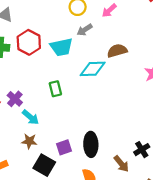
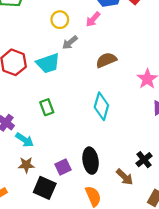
cyan diamond: (93, 69) -> (101, 106), moved, turned -65

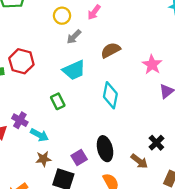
cyan trapezoid: (48, 63) -> (74, 70), moved

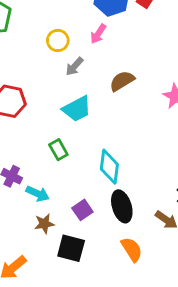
cyan diamond: (110, 95) -> (109, 167), moved
purple square: (79, 157) -> (82, 210), moved

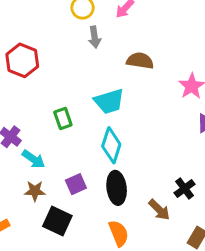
gray arrow: (74, 66) -> (95, 37), turned -60
brown semicircle: (122, 81) -> (140, 61), turned 30
cyan trapezoid: (77, 109) -> (109, 101), moved

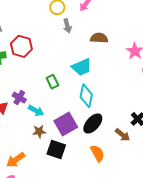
purple square: (76, 184) -> (66, 124), size x1.6
black ellipse: (117, 188) -> (93, 123), turned 55

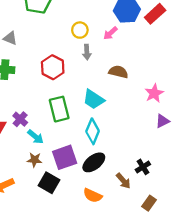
red hexagon: (21, 46) -> (53, 67), moved
cyan trapezoid: (82, 67) -> (94, 99), turned 45
green rectangle: (52, 82) -> (59, 109), size x1.6
orange semicircle: (97, 153) -> (93, 195), turned 132

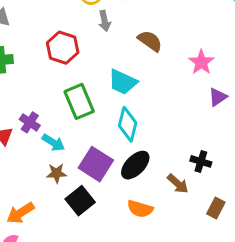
brown semicircle: (118, 72) -> (150, 41), turned 30
purple square: (65, 157) -> (96, 164), turned -30
black cross: (143, 167) -> (201, 161), turned -32
black square: (49, 183) -> (80, 201), turned 30

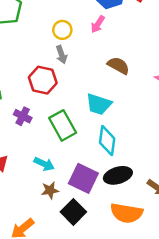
gray arrow: (105, 21) -> (62, 55), moved
purple cross: (30, 122) -> (23, 116), moved
black ellipse: (135, 165) -> (118, 175), turned 36
orange semicircle: (140, 209) -> (126, 213), size x1.4

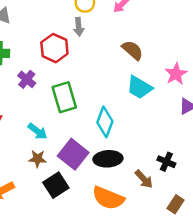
cyan trapezoid: (99, 104) -> (139, 87), moved

